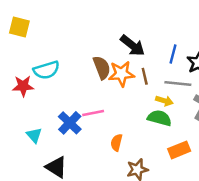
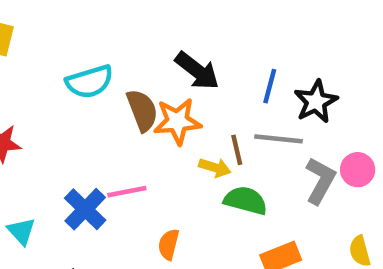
cyan semicircle: (46, 70) -> (90, 82), moved
brown line: (145, 76) -> (237, 150), moved
yellow arrow: (164, 101) -> (215, 167), moved

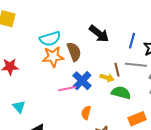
orange star: (177, 121) -> (53, 57), moved
blue cross: (85, 209) -> (82, 81), moved

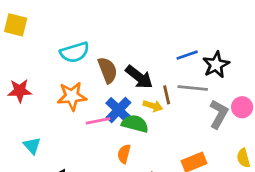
black arrow: (99, 34) -> (139, 77), moved
blue line: (132, 41) -> (187, 55), turned 56
orange star: (53, 57) -> (72, 96), moved
green semicircle: (121, 93) -> (135, 124), moved

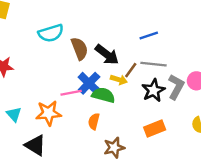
black star: (216, 65) -> (153, 90), moved
brown line: (167, 95) -> (131, 70), turned 49
orange star: (72, 96) -> (48, 113), moved

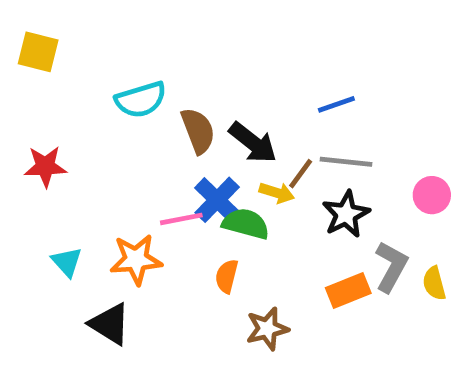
gray L-shape: (176, 87) -> (391, 267), moved

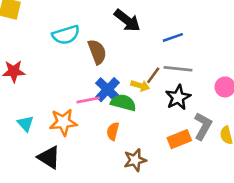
black arrow: (253, 143) -> (127, 20), moved

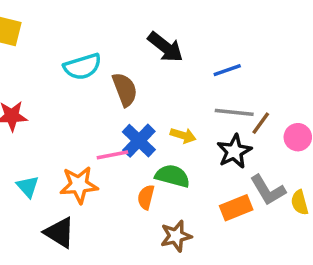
brown line: (153, 75) -> (261, 123), moved
green semicircle: (123, 103) -> (172, 176), moved
gray L-shape: (203, 126) -> (268, 190), turned 120

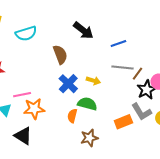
cyan semicircle: (82, 67) -> (26, 33), moved
black star: (234, 151) -> (147, 90), moved
pink line: (112, 155) -> (22, 95), moved

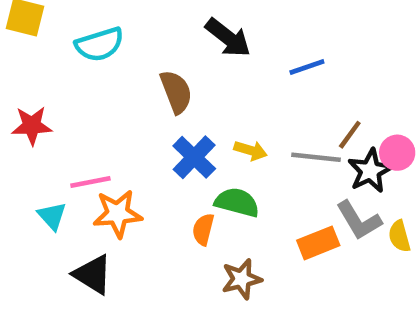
gray line: (122, 68) -> (316, 157), moved

